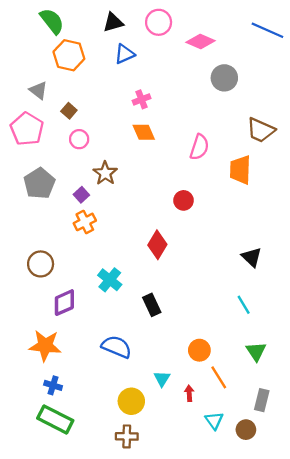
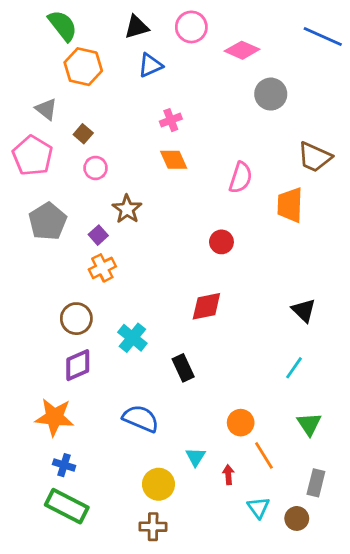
red diamond: (157, 245) -> (206, 306), moved, turned 48
brown circle: (41, 264) -> (76, 319), moved
cyan line: (244, 305) -> (294, 368), turned 66

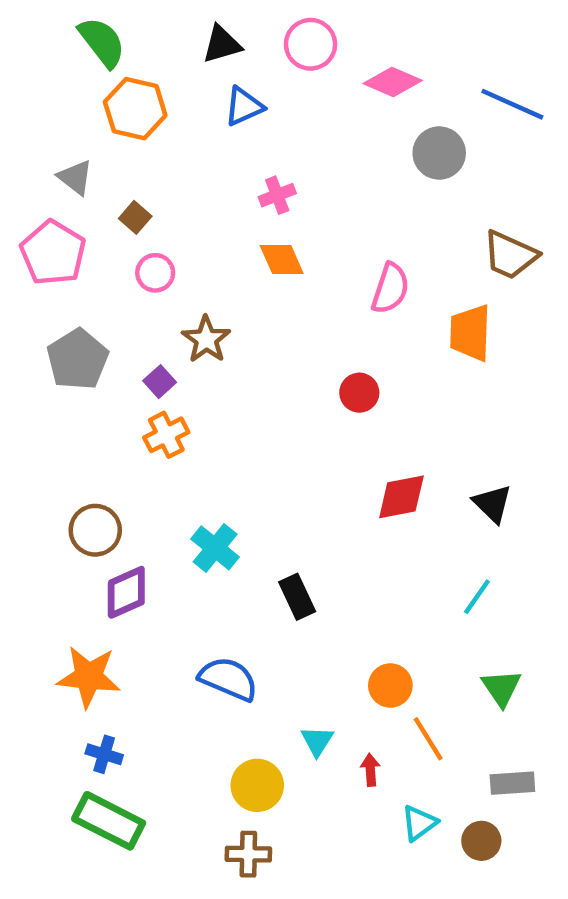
blue line: (323, 37) -> (512, 104), moved
red diamond: (206, 306) -> (401, 497), moved
brown circle: (76, 319) -> (95, 530), moved
gray rectangle: (316, 483) -> (512, 783), turned 72
cyan triangle: (258, 508) -> (419, 823), turned 30

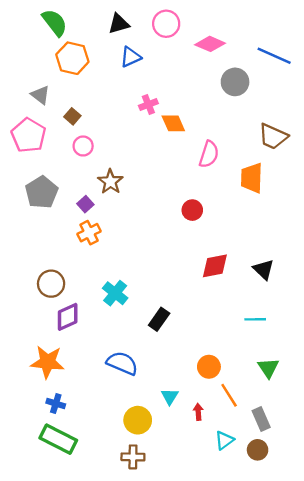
orange diamond: (282, 260) -> (173, 123), moved
black rectangle: (297, 597) -> (159, 319), turned 60
cyan line: (477, 597) -> (255, 319), turned 54
gray rectangle: (512, 783) -> (261, 419), moved, turned 70

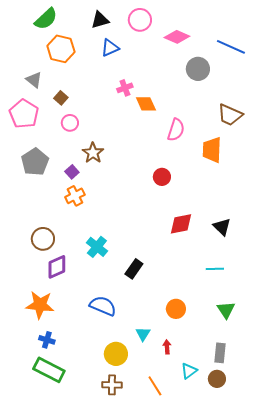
green semicircle: (55, 23) -> (46, 19), turned 85
orange line: (229, 395) -> (155, 386), moved
gray rectangle: (261, 419) -> (220, 353), turned 30

